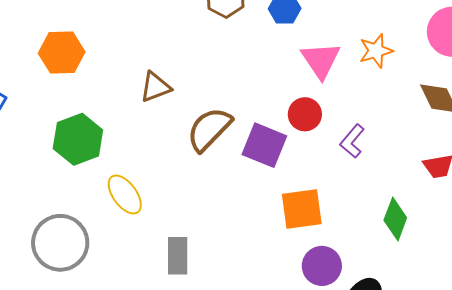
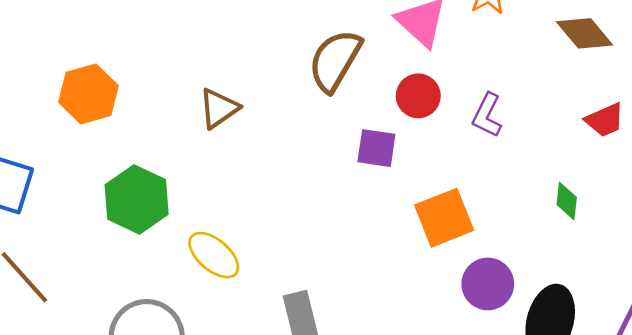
brown semicircle: (209, 129) -> (335, 61), moved
purple square: (264, 145) -> (376, 148), size x0.7
green diamond: (395, 219) -> (567, 201), size x0.7

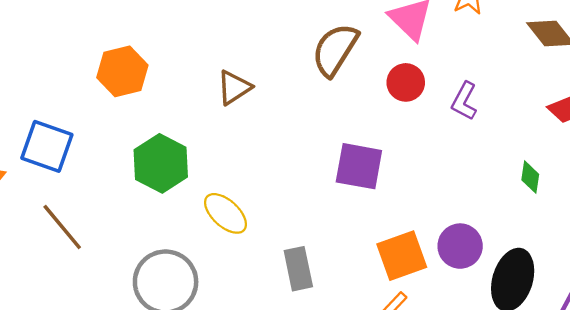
purple square: (376, 148) -> (359, 166), moved, size x1.4
orange square: (444, 218) -> (402, 256), moved

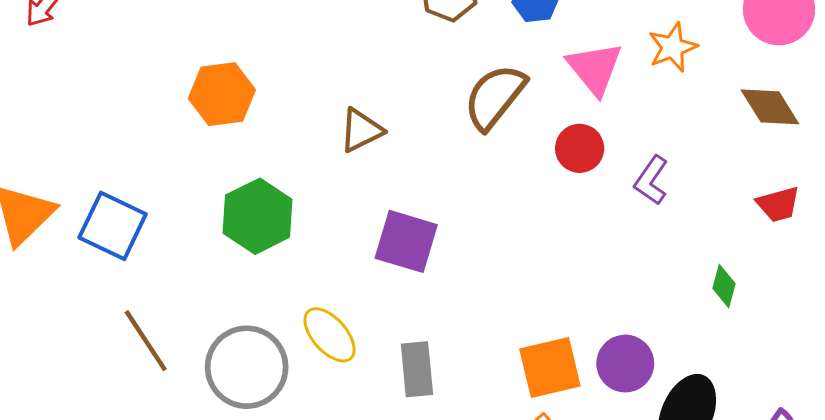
blue square: (47, 146) -> (113, 226), moved
purple square: (359, 166) -> (406, 241), moved
yellow ellipse: (226, 213) -> (330, 335), moved
brown line: (62, 227) -> (146, 341), moved

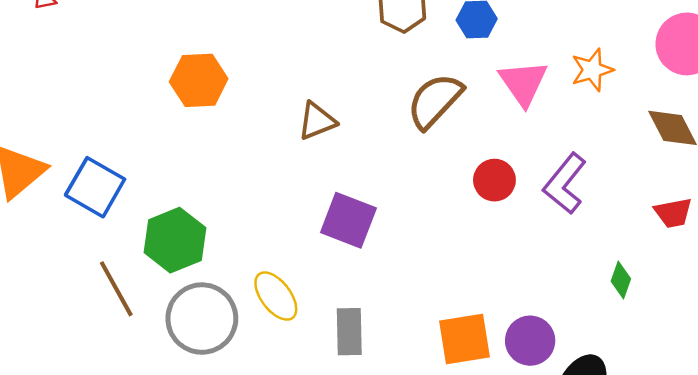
red circle: (580, 148) -> (494, 180), moved
purple L-shape: (651, 180) -> (565, 184), size x1.4
green hexagon: (258, 216) -> (175, 240), moved

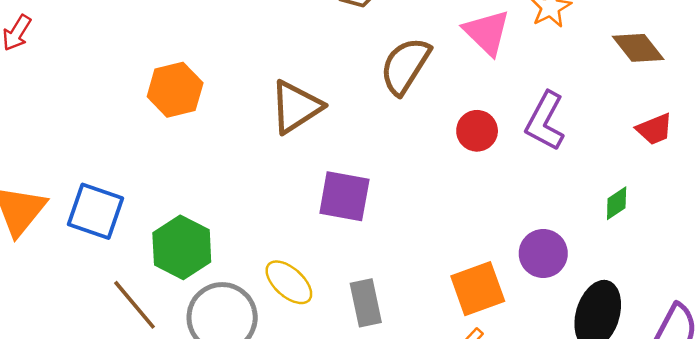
brown triangle: (317, 121) -> (296, 107), size x1.4
green diamond: (621, 280) -> (617, 203), turned 48
purple circle: (530, 341) -> (543, 253), moved

